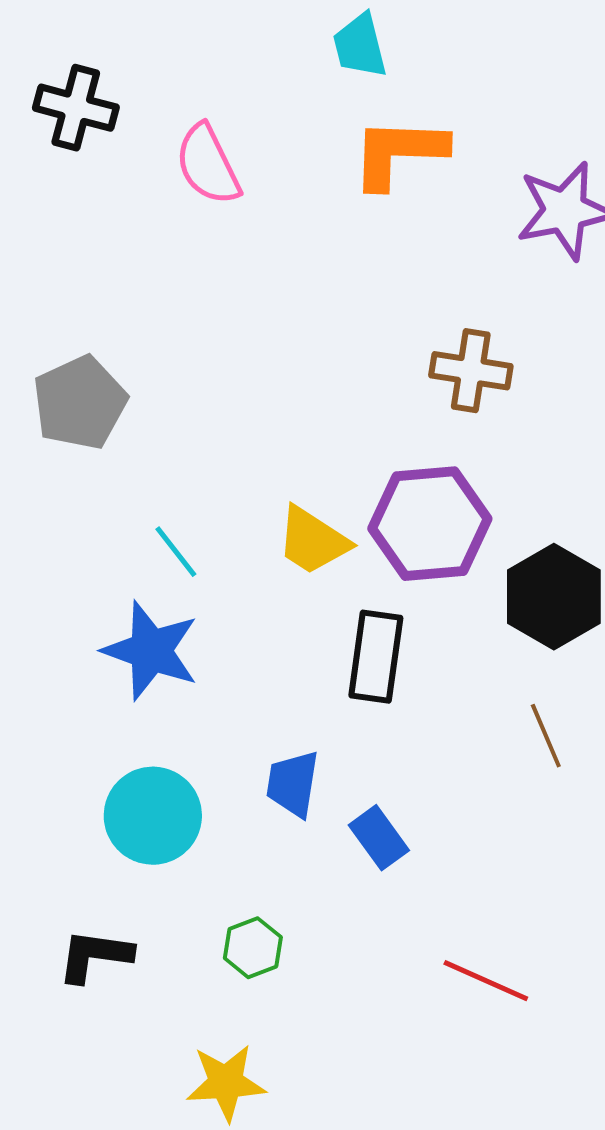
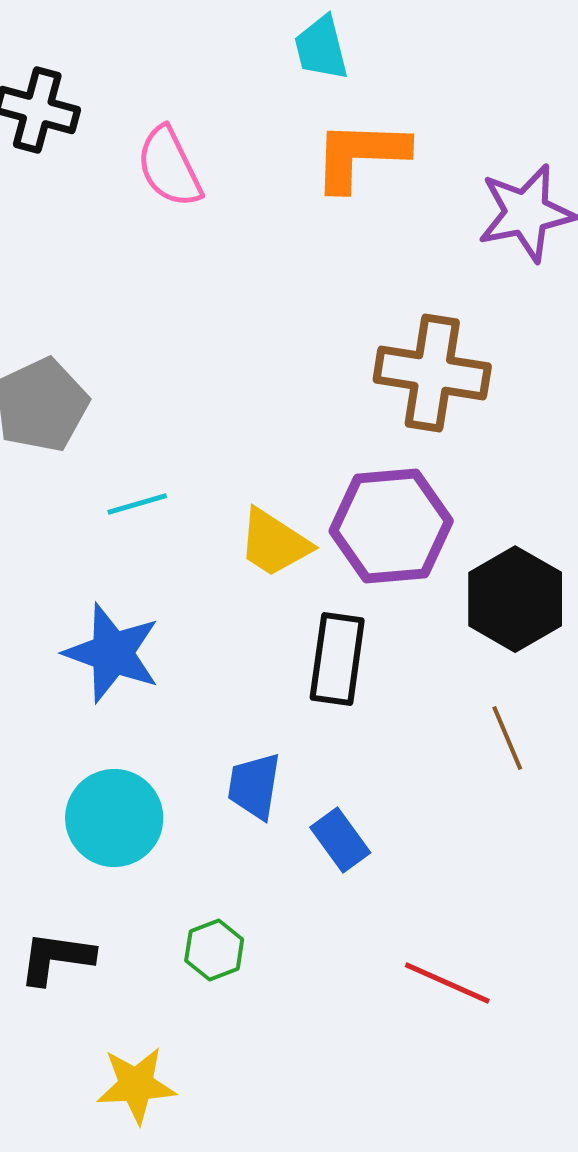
brown cross: (471, 371) -> (432, 373), size x1.4
cyan line: (176, 552) -> (137, 504), moved, turned -68
yellow star: (226, 1083) -> (136, 1085), moved

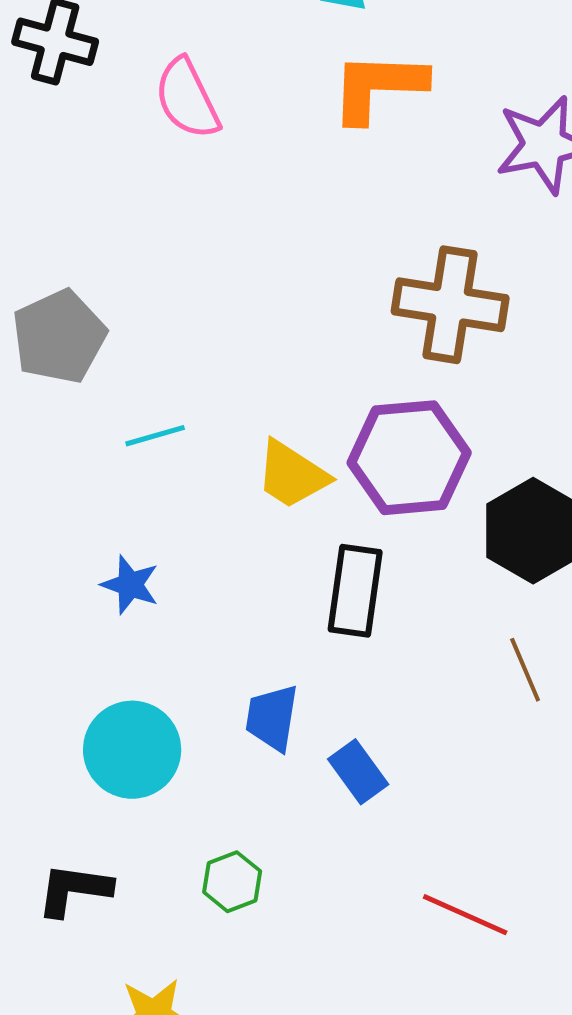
blue star: (112, 653) -> (130, 585), size x0.6

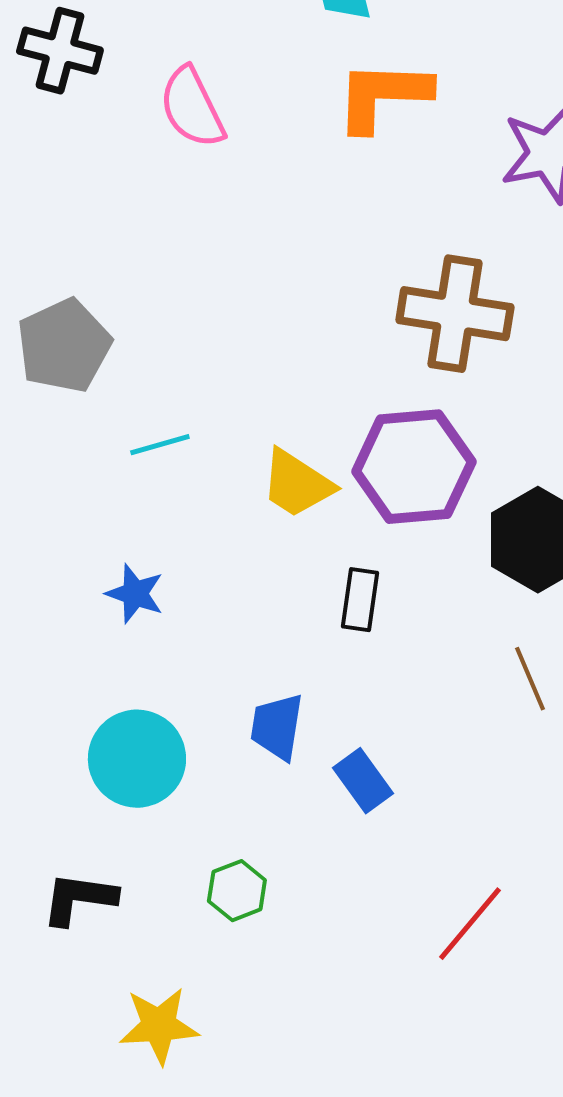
black rectangle: (355, 591) -> (360, 600), size x0.7
red line: (465, 915) -> (470, 924), turned -74

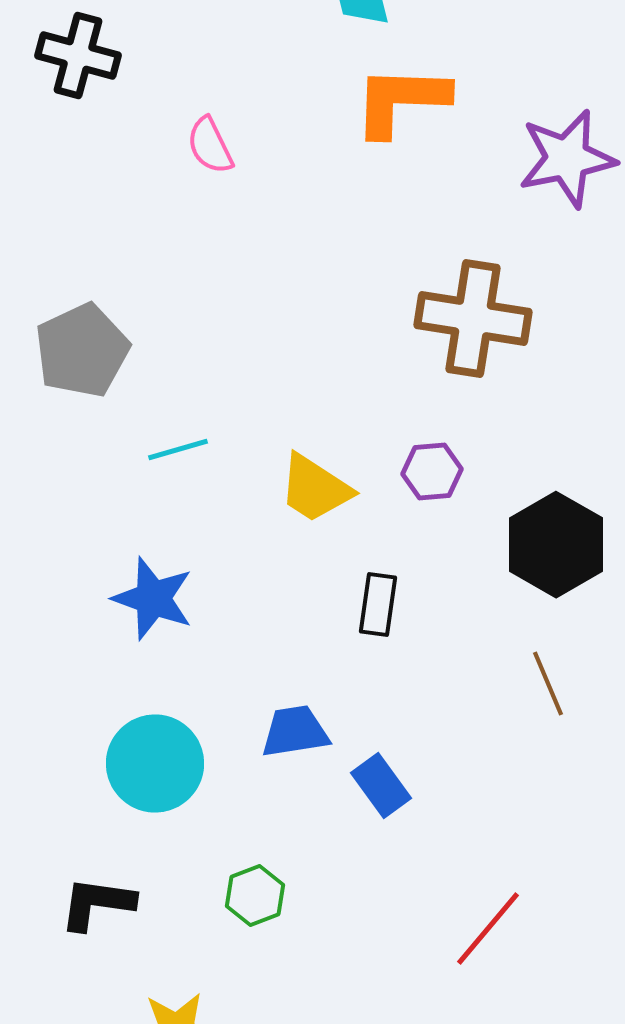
pink semicircle: (192, 108) -> (210, 146), moved, size x0.7
purple hexagon: (414, 467) -> (432, 472), size x0.5
blue star: (135, 594) -> (153, 598), size x1.4
blue trapezoid: (277, 727) -> (295, 732), turned 72

